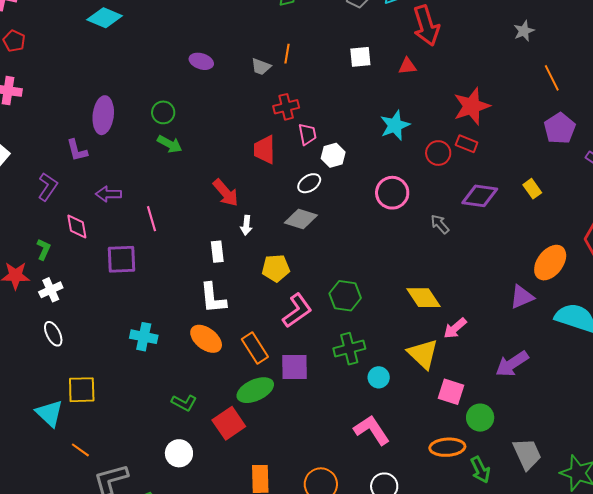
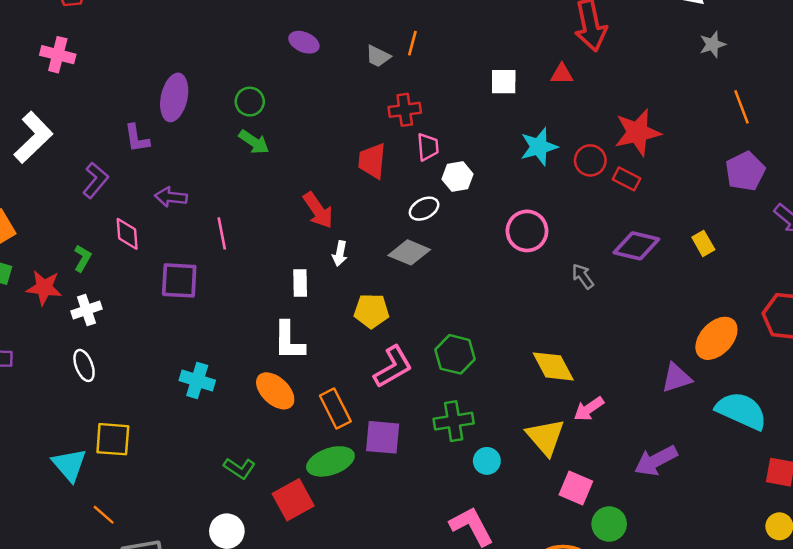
white square: (360, 57) -> (504, 82), moved
red circle: (438, 153) -> (590, 160), moved

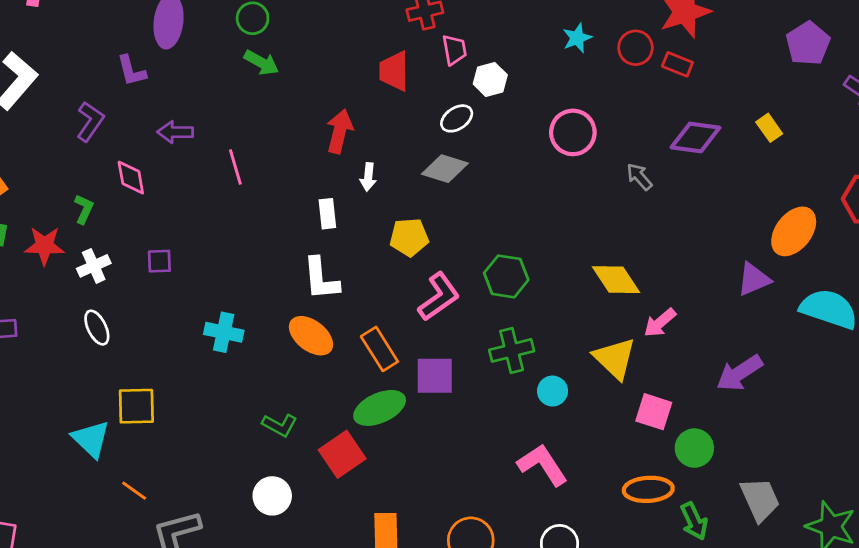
cyan star: (539, 147) -> (577, 38), size x0.7
red arrow: (318, 210) -> (340, 131), turned -126
purple square: (179, 280) -> (159, 261), moved, size x0.6

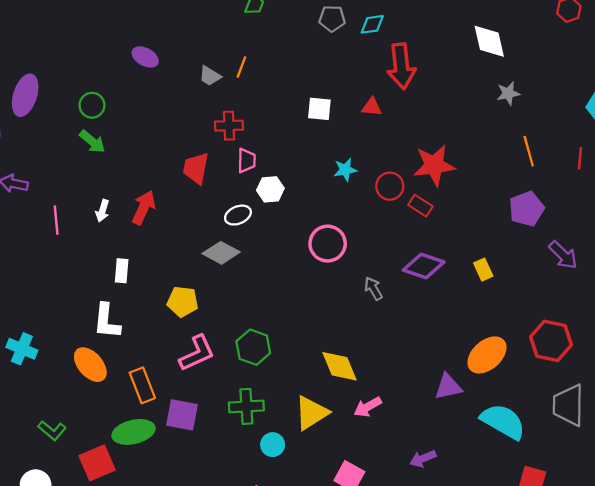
white arrow: (368, 177) -> (102, 211), moved
yellow triangle: (615, 358) -> (311, 413), moved, turned 33
purple arrow: (739, 373) -> (423, 459), size x0.7

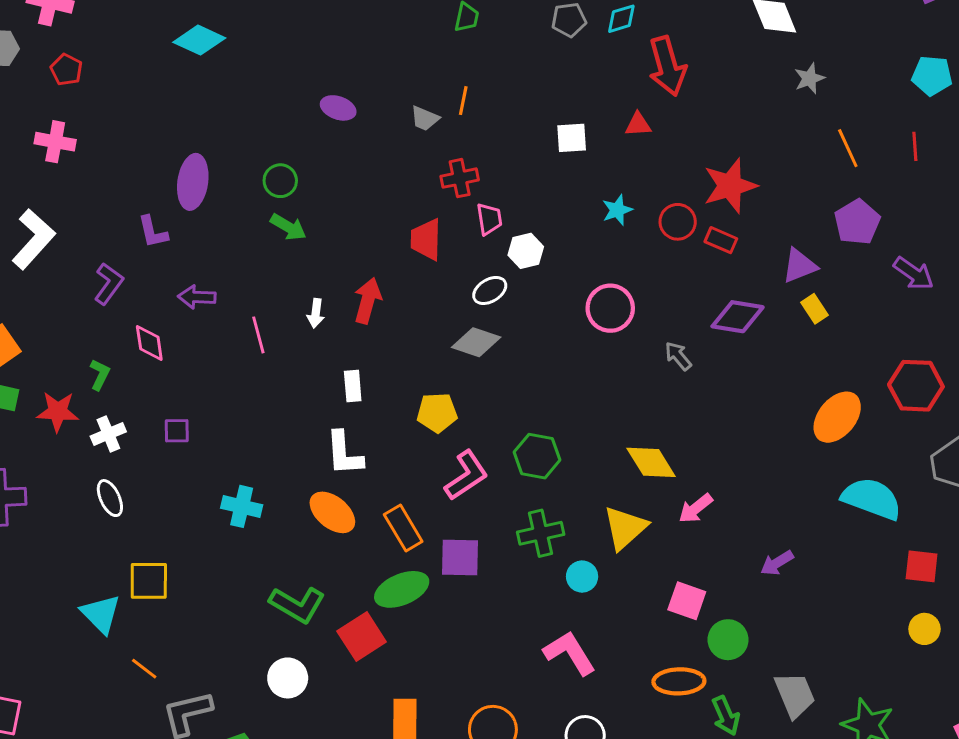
purple triangle: (448, 387) -> (799, 266), moved
green L-shape: (52, 430) -> (297, 605), size x1.5

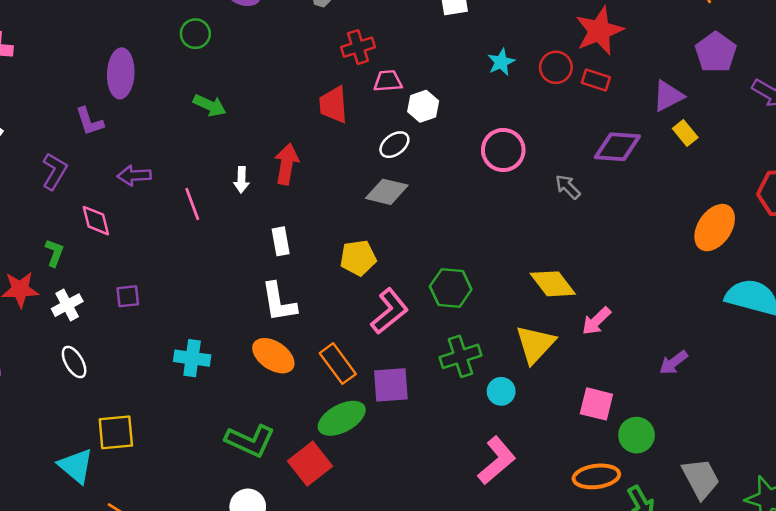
green circle: (280, 181) -> (195, 34), moved
pink trapezoid: (489, 219) -> (388, 81), turned -80
pink L-shape: (570, 653) -> (497, 461), turned 87

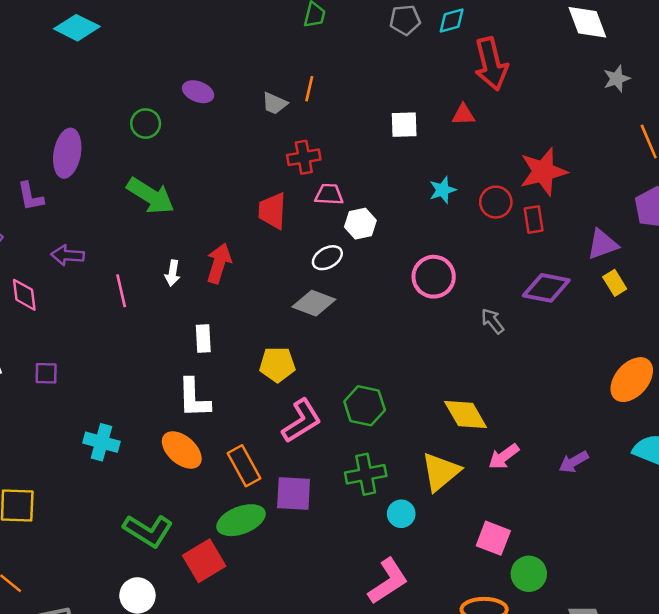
red rectangle: (596, 80) -> (534, 220), turned 56
green arrow: (210, 105) -> (151, 196), size x1.5
purple arrow: (673, 363) -> (574, 462), moved

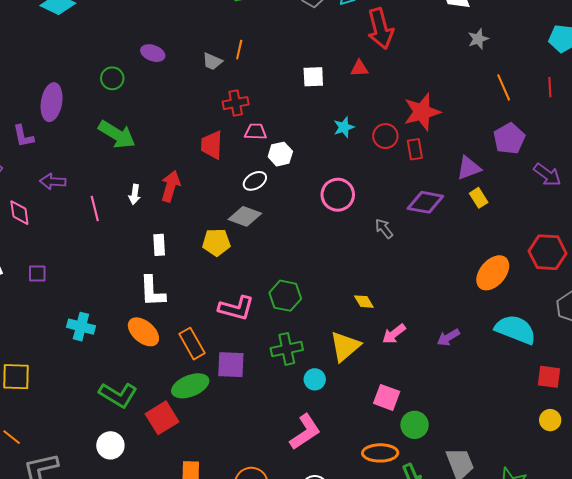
yellow pentagon: (277, 364) -> (216, 242), moved
yellow diamond: (466, 415) -> (364, 302), size x0.6
pink L-shape: (301, 421) -> (236, 308), turned 48

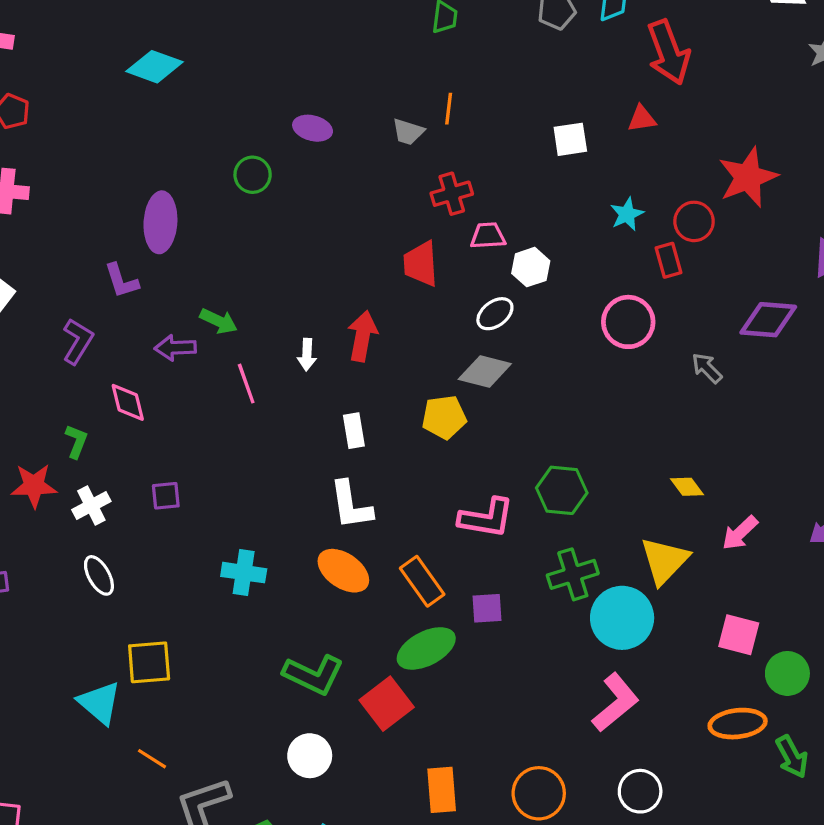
green arrow: (117, 134) -> (219, 321), moved, size x0.6
red rectangle: (415, 149) -> (668, 260), moved
purple square: (231, 365) -> (487, 608), size x0.7
cyan circle: (315, 379) -> (622, 618), size x1.8

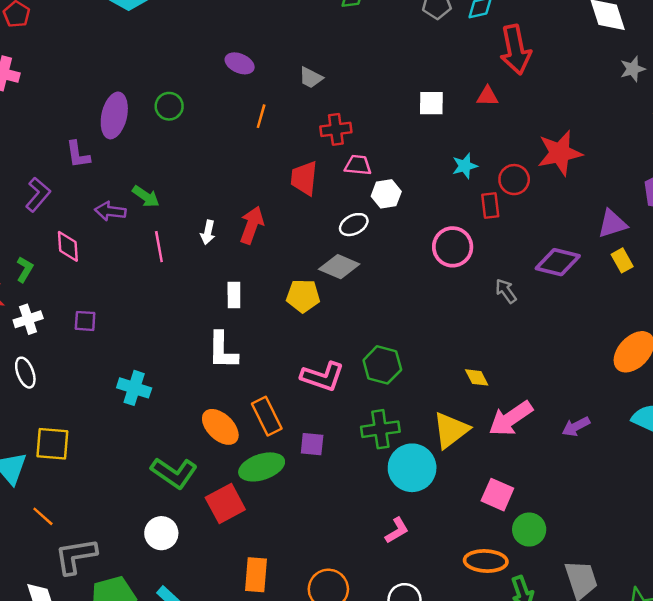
orange line: (449, 109) -> (261, 116), moved
green circle: (253, 175) -> (169, 106), moved
pink arrow: (740, 533) -> (511, 419), size x1.5
orange ellipse: (343, 571) -> (220, 427), moved
pink L-shape: (615, 703) -> (397, 530), size x0.6

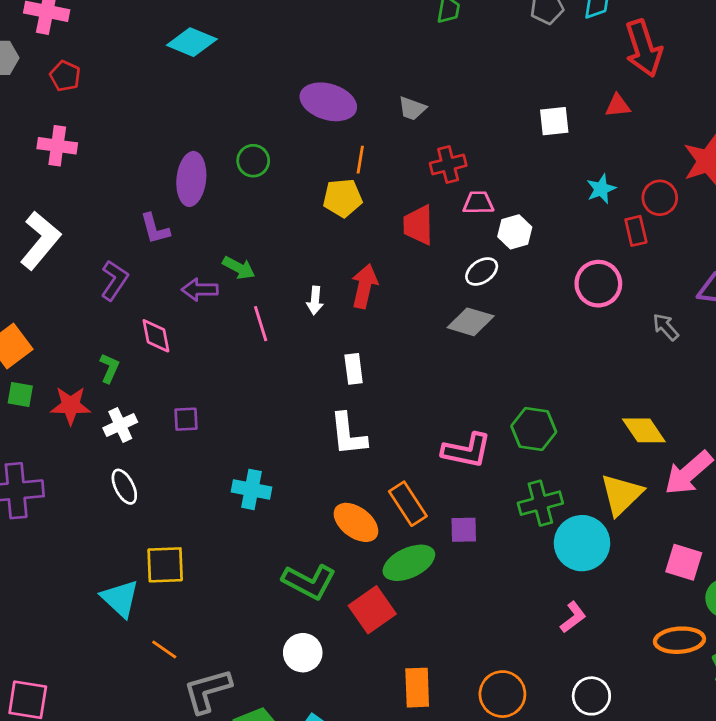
purple ellipse: (240, 63) -> (328, 102), size x1.6
yellow pentagon: (303, 296) -> (342, 198), moved
yellow diamond: (477, 377) -> (644, 430), size x1.5

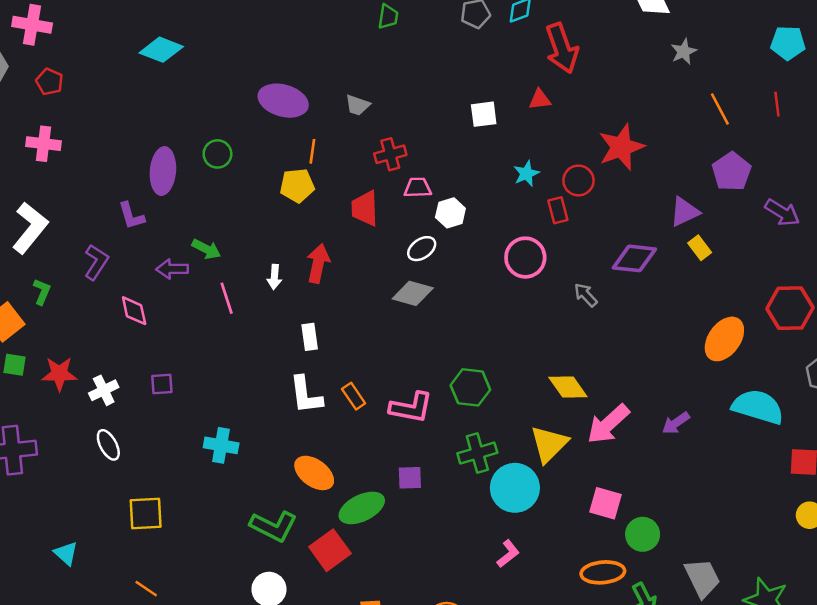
green L-shape: (110, 368) -> (42, 292), moved
orange rectangle: (408, 504) -> (354, 396), moved, size x0.7
cyan triangle: (120, 598) -> (66, 553), moved, size x0.7

